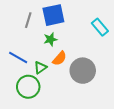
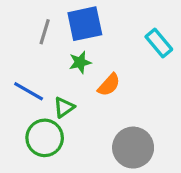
orange semicircle: (59, 58) -> (109, 85), moved
gray circle: (83, 71) -> (133, 148), moved

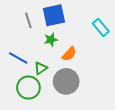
gray line: (45, 32) -> (28, 20), turned -35
gray circle: (133, 148) -> (66, 81), moved

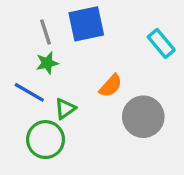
green star: (51, 40) -> (47, 63), moved
gray circle: (66, 81) -> (143, 117), moved

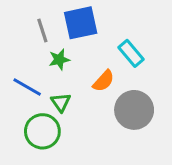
cyan rectangle: (161, 43) -> (131, 53), moved
green star: (47, 63) -> (59, 60), moved
green triangle: (65, 109) -> (61, 102), turned -30

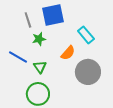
green circle: (42, 131) -> (38, 94), moved

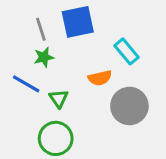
green star: (39, 39) -> (44, 57), moved
orange semicircle: (68, 53) -> (100, 78), turned 35

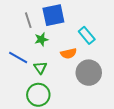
green star: (44, 57) -> (41, 39), moved

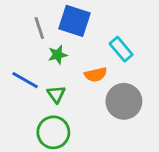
blue square: (53, 15) -> (75, 21), turned 30

